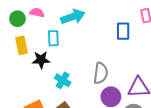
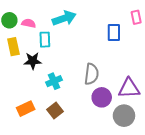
pink semicircle: (37, 13) -> (29, 23), moved
cyan cross: (63, 80) -> (54, 81), turned 35

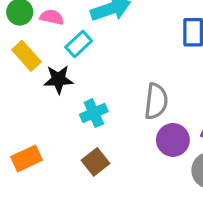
cyan rectangle: (45, 40) -> (79, 44), turned 49
yellow rectangle: (13, 47) -> (26, 56), turned -30
orange rectangle: (26, 109) -> (26, 158), moved

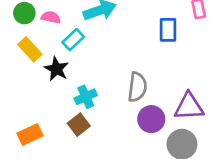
black star: (58, 79) -> (56, 69), turned 30
brown square: (95, 162) -> (79, 125), moved

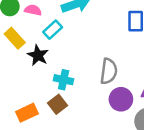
cyan cross: (86, 97) -> (64, 80), turned 36
orange rectangle: (30, 134) -> (27, 113), moved

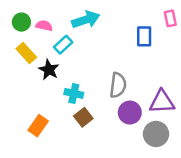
brown square: (57, 104) -> (83, 117), moved
orange rectangle: (27, 113) -> (38, 126), turned -30

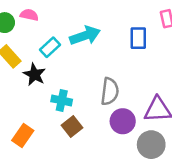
cyan arrow: (86, 20) -> (85, 36), moved
pink semicircle: (44, 26) -> (29, 15), moved

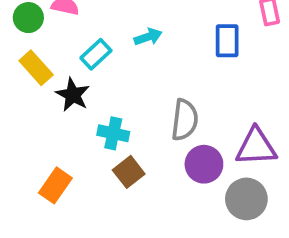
cyan arrow: (85, 36) -> (148, 37), size x0.6

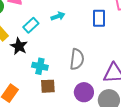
purple circle: (204, 164) -> (84, 92), moved
brown square: (129, 172) -> (48, 86), turned 35

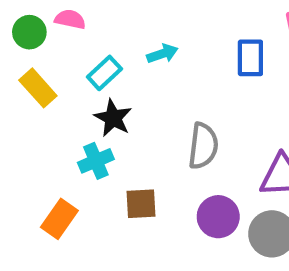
black star: (19, 46) -> (113, 118), moved
cyan cross: (40, 66) -> (96, 161), moved, turned -35

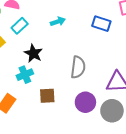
blue rectangle: (250, 58) -> (101, 24), turned -72
cyan rectangle: (104, 73) -> (20, 26), moved

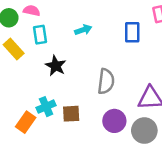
blue rectangle: (101, 24) -> (132, 32), turned 72
cyan rectangle: (20, 26) -> (40, 35), turned -56
cyan cross: (25, 75) -> (46, 107), moved

